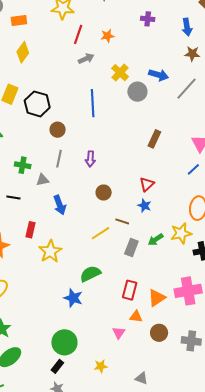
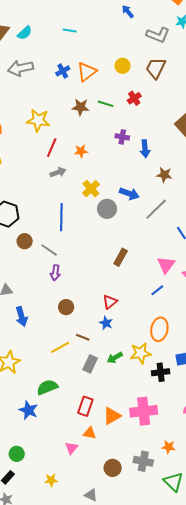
blue arrow: (187, 27) -> (145, 149), moved
gray line: (59, 159) -> (49, 250), moved, turned -72
brown circle: (159, 333) -> (113, 468), moved
green circle: (64, 342) -> (17, 454), size x0.6

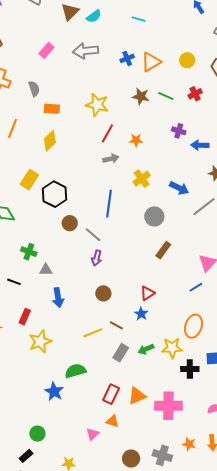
blue arrow: (145, 149) -> (200, 145), turned 90
gray circle: (107, 209) -> (154, 216), moved
orange triangle: (112, 416) -> (137, 396), moved

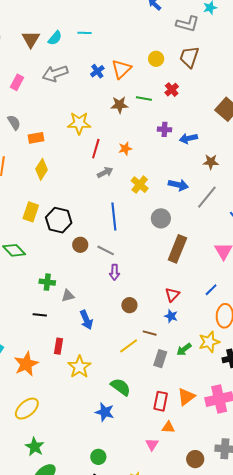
cyan line: (139, 19) -> (85, 33), moved
brown rectangle: (163, 250) -> (177, 249), size x1.5
blue line: (196, 287) -> (211, 290), moved
green semicircle: (75, 371) -> (121, 387), turned 65

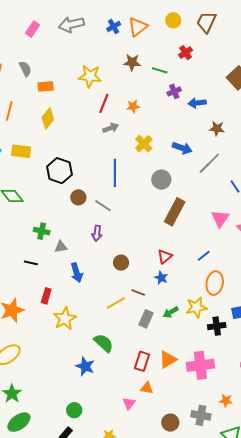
green line: (144, 99) -> (160, 70), moved
purple cross: (164, 129) -> (174, 91), turned -32
yellow rectangle: (31, 212) -> (21, 151), moved, turned 72
purple arrow: (115, 272) -> (97, 233), moved

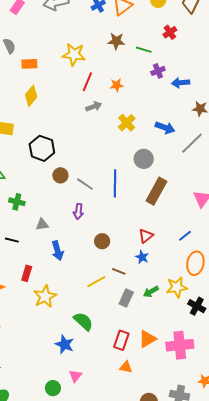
blue line: (115, 173) -> (115, 183), moved
green cross: (42, 231) -> (17, 202), moved
black cross: (217, 326) -> (197, 306), turned 36
pink triangle: (129, 403) -> (75, 376), moved

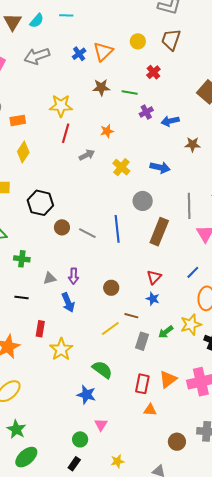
red line: (87, 82) -> (66, 133), moved
gray line: (192, 143) -> (189, 206), moved, turned -40
purple arrow: (78, 211) -> (74, 276), moved

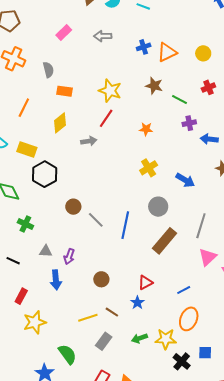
gray arrow: (37, 56) -> (103, 36), size x0.7
gray arrow: (87, 155) -> (89, 141), moved
black hexagon: (40, 203) -> (45, 174), moved
gray rectangle: (142, 341) -> (104, 341), moved

